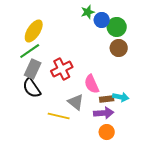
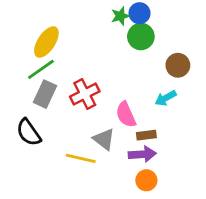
blue circle: (102, 20) -> (140, 13), moved
green circle: (117, 27) -> (141, 37), moved
brown circle: (119, 48) -> (178, 65), moved
black semicircle: (32, 88) -> (29, 132), moved
cyan arrow: (121, 97) -> (166, 98), moved, turned 140

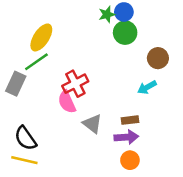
gray rectangle: (45, 94) -> (16, 84), moved
pink semicircle: (126, 115) -> (67, 102), moved
black semicircle: (29, 132) -> (26, 138), moved
yellow line: (81, 158) -> (24, 160), moved

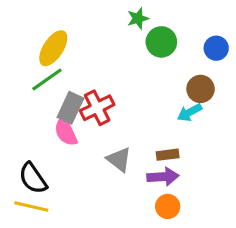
blue circle: (124, 12) -> (216, 48), moved
brown circle: (158, 58) -> (201, 89), moved
gray rectangle: (16, 84) -> (70, 108), moved
pink semicircle: (67, 102) -> (66, 131), moved

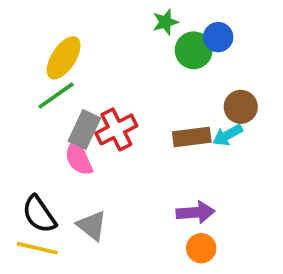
blue circle: (216, 48) -> (218, 37), moved
brown rectangle: (168, 155) -> (192, 137), moved, size x1.4
gray triangle: (119, 159) -> (92, 226), moved

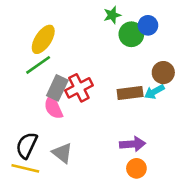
black semicircle: (39, 214) -> (27, 145), turned 60

